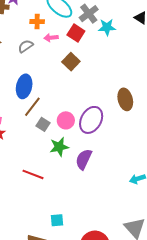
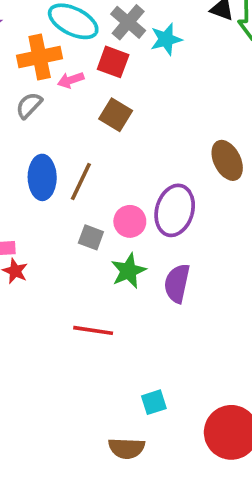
orange cross: (37, 22) -> (40, 57), size x1.6
brown line: (32, 107) -> (81, 182), moved

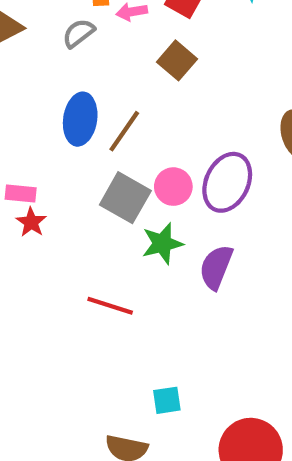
gray square: (91, 237) -> (125, 198), size x1.6

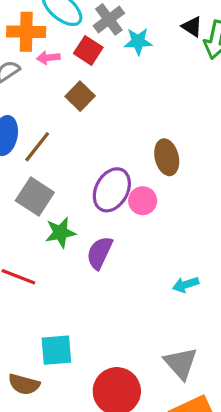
pink circle: (173, 187) -> (143, 201), moved
cyan square: (167, 400) -> (56, 350), size x1.5

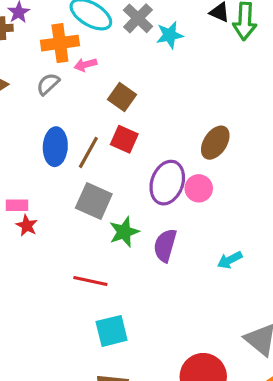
red square: (88, 50) -> (124, 139), moved
brown ellipse: (167, 157) -> (215, 143), turned 56
cyan arrow: (186, 285) -> (230, 260), moved
cyan square: (56, 350) -> (112, 331), moved

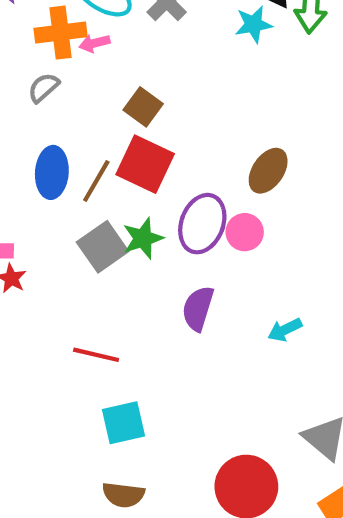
cyan star: (170, 35) -> (254, 24), moved
pink arrow: (85, 65) -> (94, 43), moved
red square: (124, 139) -> (145, 164), size x1.5
gray square: (94, 201) -> (103, 247), turned 30
green star: (124, 232) -> (143, 238), moved

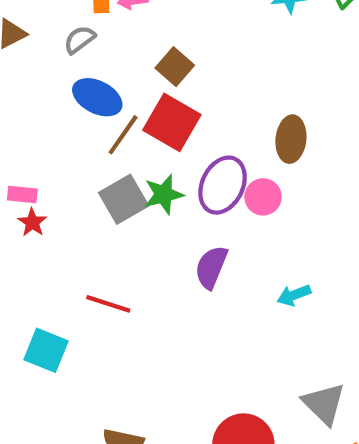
brown ellipse: (268, 171) -> (291, 139), turned -33
blue ellipse: (52, 172) -> (97, 97), moved, turned -72
cyan square: (123, 423) -> (46, 350), moved, turned 30

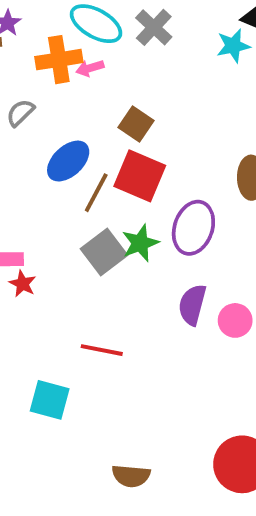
gray semicircle: (79, 40) -> (20, 113), moved
blue ellipse: (97, 97) -> (68, 161), turned -63
pink circle: (263, 197) -> (235, 320), moved

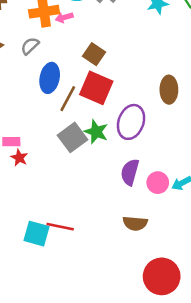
gray semicircle: (20, 113) -> (30, 46), moved
blue ellipse: (68, 161) -> (50, 78), turned -36
green star: (140, 243) -> (96, 132), turned -30
red line: (102, 350) -> (60, 227), moved
brown semicircle: (131, 476) -> (135, 223), moved

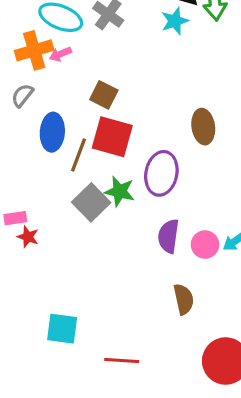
brown semicircle: (135, 223) -> (184, 299), turned -100
red line: (60, 227) -> (122, 360), moved

